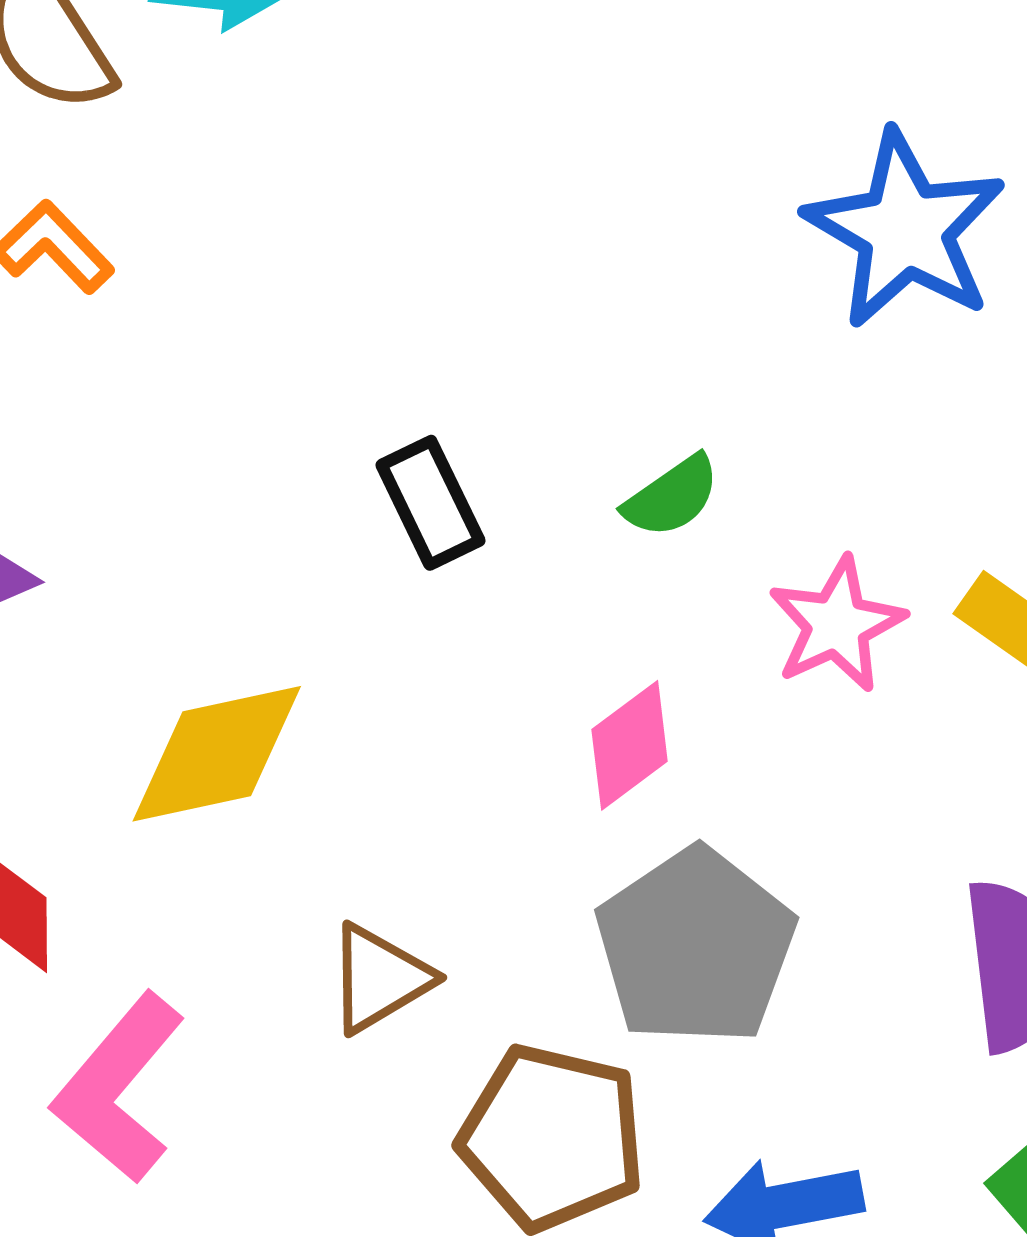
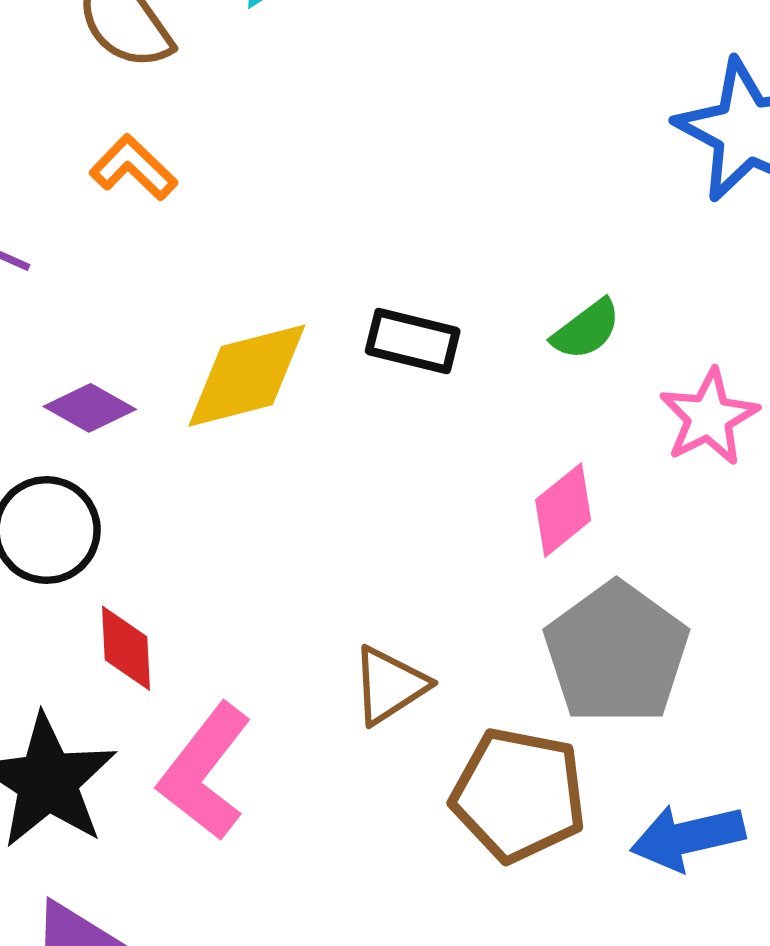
black rectangle: (430, 503) -> (413, 341), turned -48
yellow diamond: (217, 754) -> (247, 376), moved

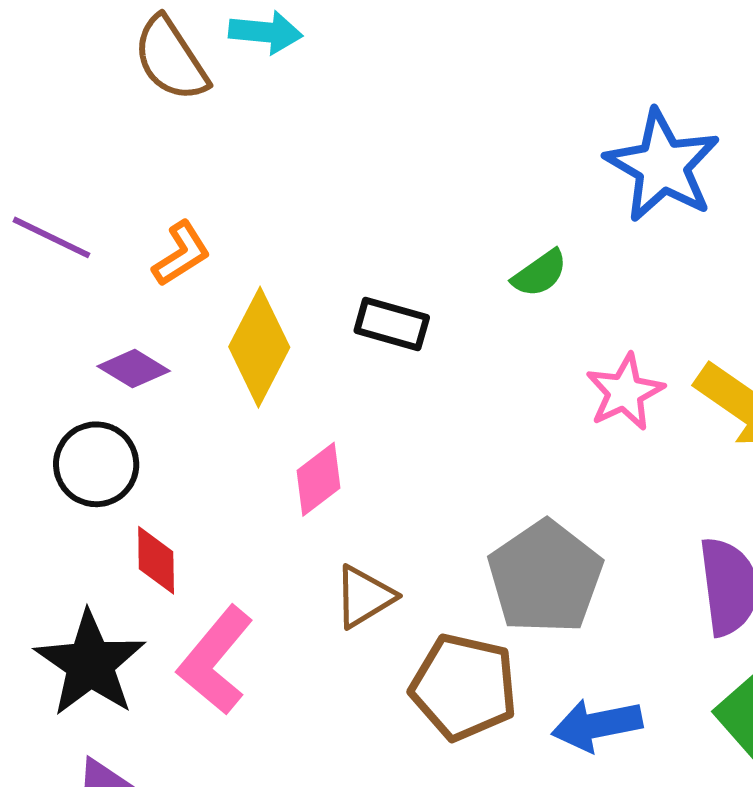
orange L-shape: (133, 168) -> (181, 254), moved, turned 102
green semicircle: (586, 330) -> (540, 273), moved
yellow diamond: (247, 376) -> (259, 347), turned -50
pink diamond: (563, 510) -> (318, 479), moved

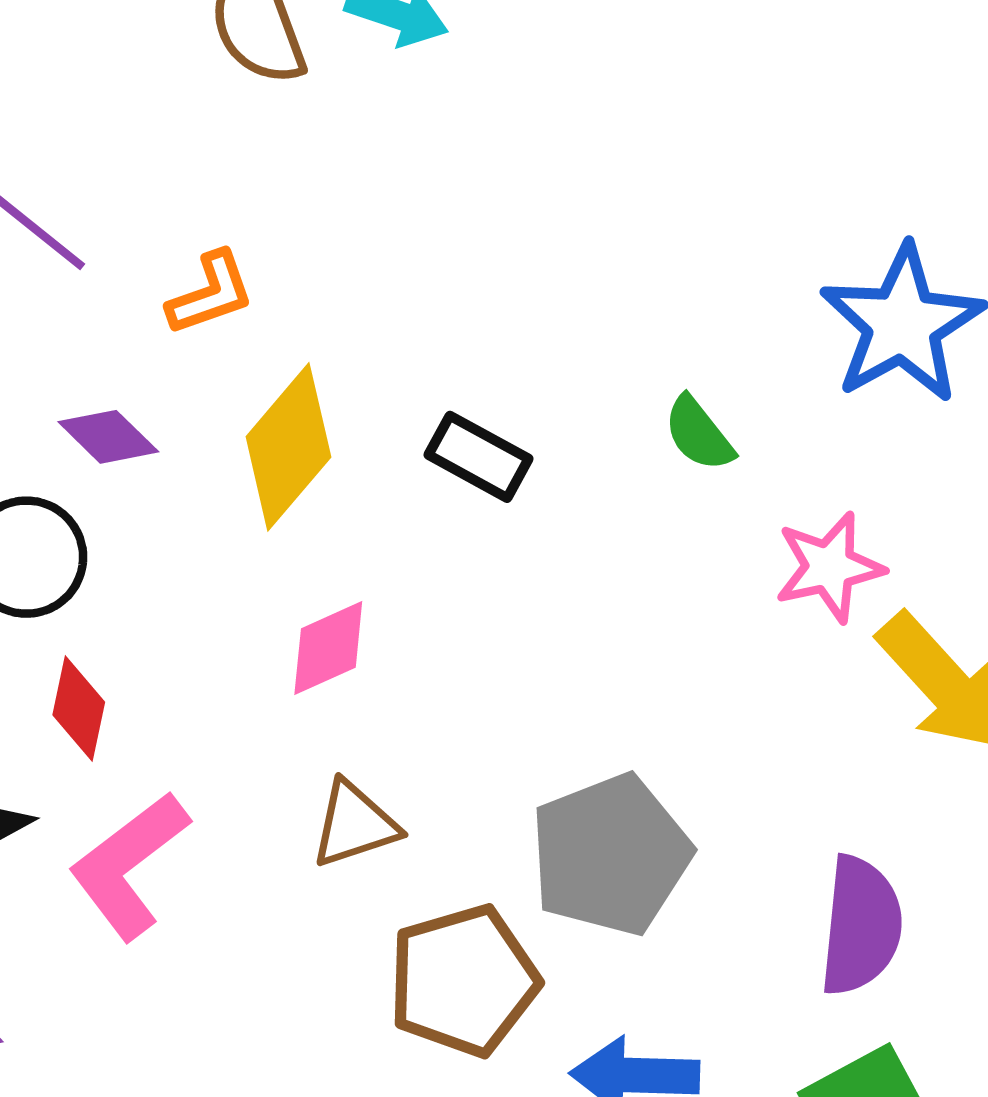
green semicircle: (540, 273) -> (699, 434), turned 74
pink star: (625, 392) -> (829, 567), moved
brown pentagon: (464, 687) -> (463, 981), turned 30

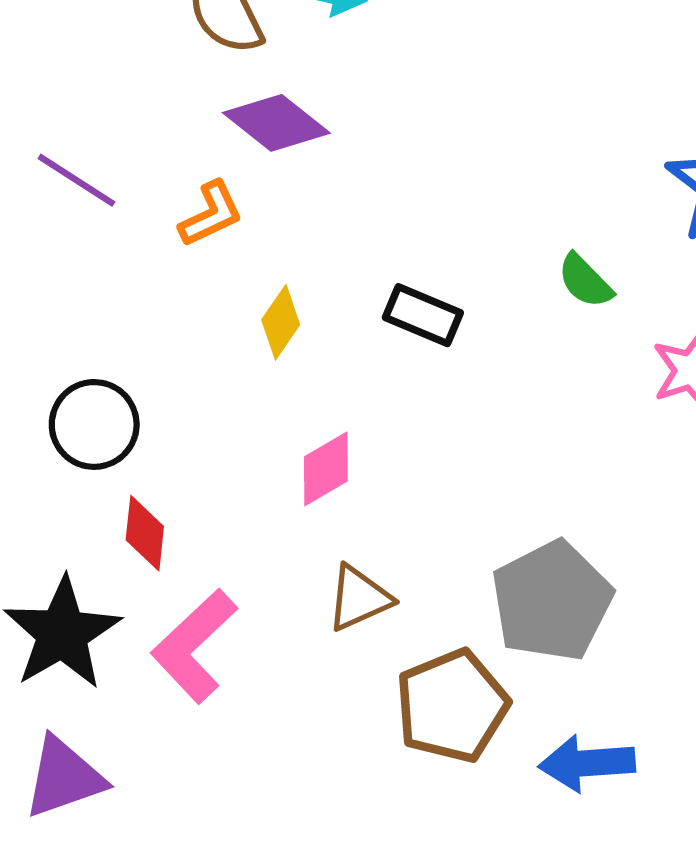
purple diamond: (108, 437) -> (276, 123), moved, size x1.4
yellow diamond: (288, 447) -> (281, 322), size x0.6

